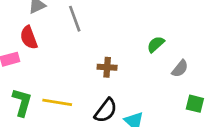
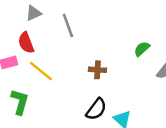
yellow line: (57, 102) -> (41, 71), moved, turned 30

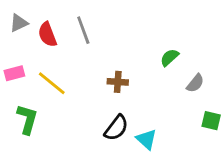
gray triangle: (33, 13) -> (19, 23), moved
red semicircle: (26, 43) -> (47, 34), moved

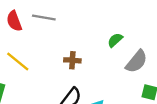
gray line: (83, 30) -> (44, 18), turned -60
gray semicircle: (195, 83) -> (136, 61), size x1.5

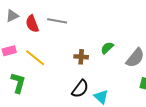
green semicircle: (115, 40) -> (107, 48), moved

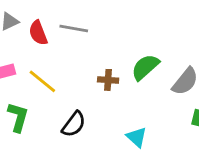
green semicircle: (107, 48) -> (145, 67), size x1.5
black semicircle: (80, 89) -> (74, 124), moved

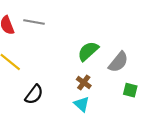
brown cross: (108, 80) -> (84, 83), moved, turned 32

